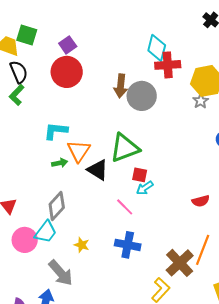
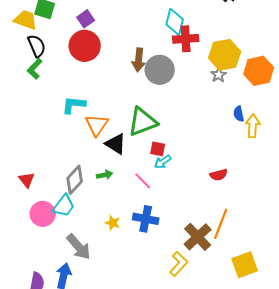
green arrow: (60, 163) -> (105, 175), moved
yellow star: (82, 245) -> (113, 223), moved

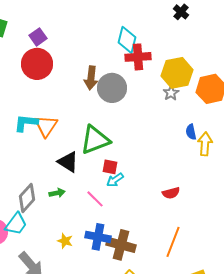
orange triangle: (97, 125) -> (46, 126), moved
brown cross: (198, 237) -> (121, 245), moved, turned -32

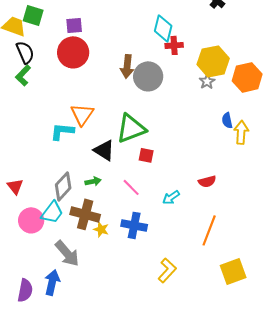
purple square: (38, 37) -> (74, 25), turned 30
red cross: (138, 57) -> (174, 45), size x0.7
cyan L-shape: (26, 123) -> (62, 131), moved
cyan arrow: (115, 180) -> (171, 197), moved
brown cross: (121, 245) -> (85, 214), moved

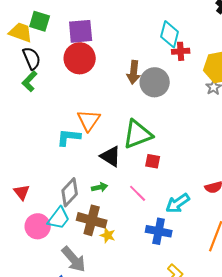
purple square: (74, 25) -> (81, 31), size x1.5
cyan arrow: (171, 197) -> (178, 203), size x1.4
blue cross: (134, 225) -> (159, 231), moved

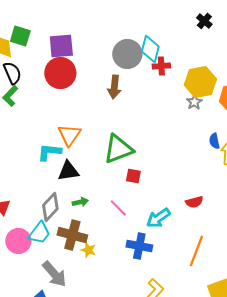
gray circle: (155, 82) -> (127, 54), moved
black triangle: (111, 156) -> (68, 171), moved, turned -40

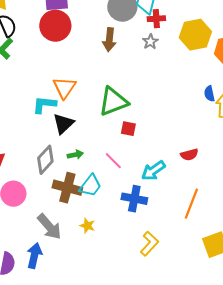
gray star: (194, 102) -> (150, 42), moved
black triangle: (68, 171) -> (63, 124), turned -35
cyan trapezoid: (39, 233) -> (90, 186), moved
yellow star: (88, 250) -> (87, 226), moved

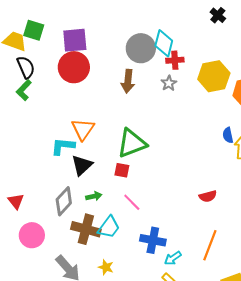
red square: (128, 129) -> (122, 170), moved
cyan arrow: (153, 171) -> (173, 258), moved, size x0.7

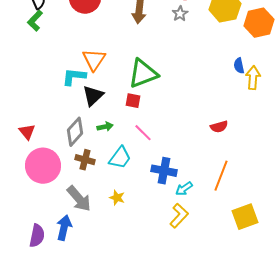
brown cross: (86, 229) -> (85, 160), moved, size x0.7
pink circle: (32, 235) -> (43, 166), size x1.4

